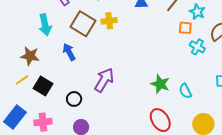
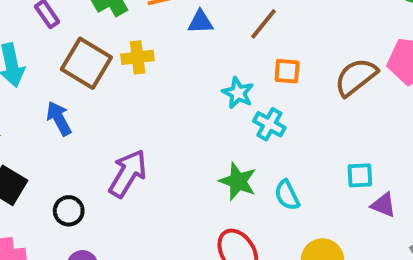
cyan star: (197, 12) -> (238, 93), moved
cyan cross: (197, 47) -> (269, 124), moved

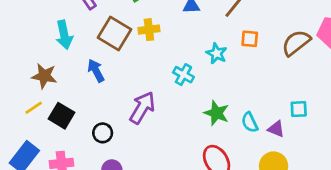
cyan cross: (269, 124) -> (183, 75), moved
purple triangle: (383, 205) -> (276, 129), moved

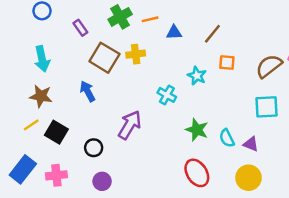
cyan arrow: (64, 35) -> (42, 59), moved
cyan square: (299, 109) -> (266, 107), moved, size x1.5

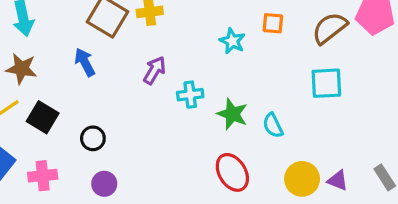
cyan cross: (167, 95) -> (190, 95), moved, turned -36
purple arrow: (130, 125) -> (155, 70), moved, size x0.7
purple triangle: (251, 144) -> (338, 181), moved

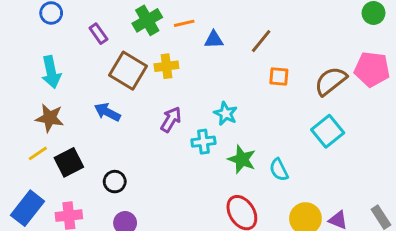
cyan star: (232, 41) -> (226, 114), moved
blue arrow: (85, 62) -> (107, 112), turned -35
cyan square: (326, 83) -> (328, 131), turned -36
black square: (43, 117) -> (69, 162), turned 32

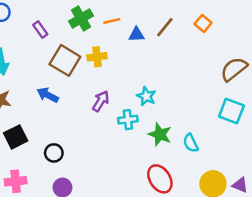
brown line: (261, 41) -> (165, 27), moved
orange square: (279, 77) -> (203, 23), moved, turned 35
cyan square: (328, 131) -> (231, 111), turned -30

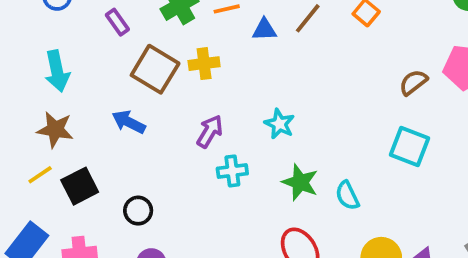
brown semicircle: (234, 69) -> (413, 82), size x0.7
cyan cross: (128, 120) -> (232, 171), moved

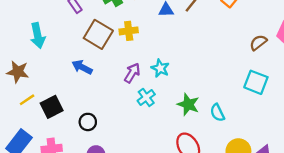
cyan star: (279, 124) -> (160, 68), moved
brown star: (55, 130) -> (18, 72), moved
cyan cross: (232, 171) -> (146, 97), turned -30

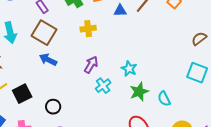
brown square: (98, 34) -> (44, 33), moved
cyan star: (160, 68) -> (129, 69), moved
green star: (188, 104) -> (139, 92), turned 30

